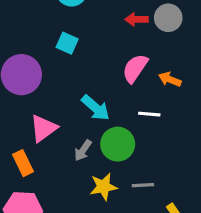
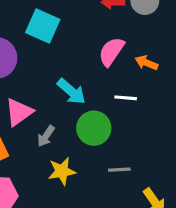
cyan square: (67, 43) -> (43, 26), size x1.5
gray arrow: (83, 150) -> (46, 136), moved
yellow star: (103, 187) -> (62, 171), moved

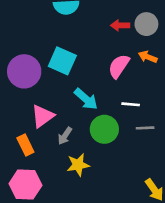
cyan square: (43, 26) -> (62, 61), moved
orange arrow: (146, 63) -> (148, 57), moved
gray line: (119, 170) -> (145, 128), moved

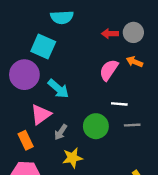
cyan square: (62, 61) -> (43, 47), moved
cyan arrow: (86, 99) -> (58, 89), moved

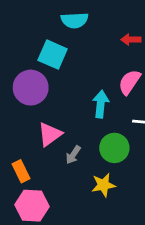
cyan arrow: (58, 89) -> (101, 104), moved, turned -125
orange rectangle: (26, 140) -> (21, 171), moved
yellow star: (72, 158) -> (103, 185), moved

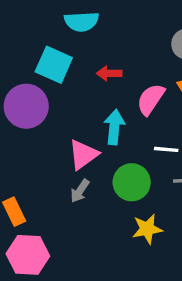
red arrow: (131, 40) -> (109, 73), moved
pink triangle: (50, 134) -> (83, 155), moved
yellow star: (103, 185) -> (147, 229), moved

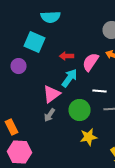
red arrow: (109, 73) -> (67, 56), moved
purple circle: (26, 106) -> (19, 66), size x0.6
cyan arrow: (114, 127) -> (70, 78), turned 30

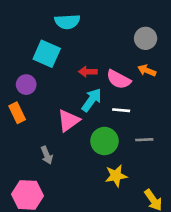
pink semicircle: (91, 62) -> (119, 79), turned -96
white line: (100, 91) -> (121, 110), moved
gray arrow: (50, 115) -> (47, 155), moved, turned -56
orange rectangle: (12, 127) -> (17, 113), moved

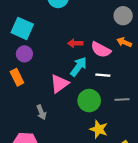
cyan square: (47, 54) -> (22, 28), moved
yellow star: (116, 176) -> (99, 129), turned 30

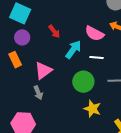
red arrow: (75, 43) -> (54, 31), moved, turned -128
pink triangle: (59, 84) -> (43, 71), moved

